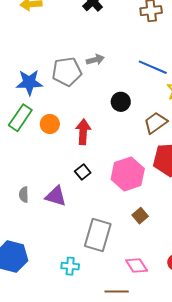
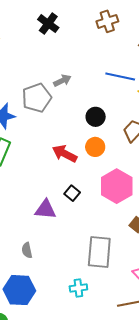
orange circle: (50, 124) -> (95, 147), moved
red arrow: (83, 132) -> (65, 154), turned -55
gray semicircle: (24, 195) -> (27, 250), moved
purple triangle: (56, 196) -> (45, 210), moved

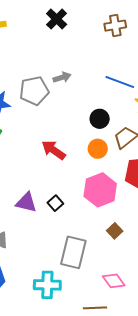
black circle: (96, 117) -> (100, 119), moved
orange circle: (95, 147) -> (98, 149), moved
black square: (72, 193) -> (55, 203), moved
cyan cross: (78, 288) -> (47, 285), size x1.5

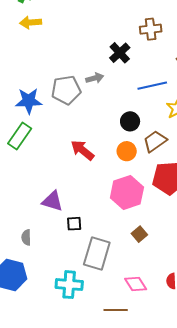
black cross: (57, 19) -> (120, 53), moved
blue line: (120, 82) -> (152, 86), turned -36
black square: (55, 203) -> (74, 224), moved, turned 35

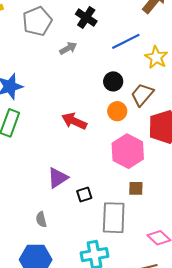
gray pentagon: (66, 90) -> (37, 21), moved
purple triangle: (52, 201) -> (58, 178), turned -35
brown square: (139, 234) -> (136, 188), moved, turned -35

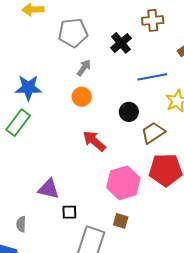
gray arrow: (68, 48) -> (84, 68), moved, turned -42
orange circle: (117, 111) -> (82, 97), moved
red arrow: (74, 121) -> (94, 141), moved
purple triangle: (58, 178) -> (49, 189), turned 30

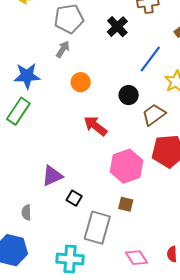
gray arrow: (84, 68) -> (63, 49), moved
blue line: (152, 77) -> (150, 59), turned -40
purple triangle: (49, 189) -> (52, 176), turned -35
black square: (69, 212) -> (74, 198), turned 35

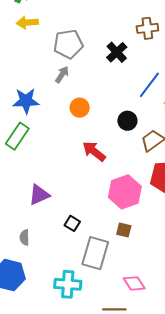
purple triangle: (52, 176) -> (39, 195), moved

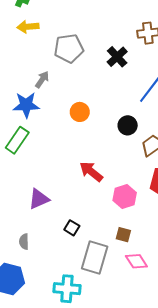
gray arrow: (62, 75) -> (42, 80), moved
red arrow: (94, 151) -> (91, 172), moved
pink hexagon: (125, 192) -> (125, 196), size x0.7
pink diamond: (134, 283) -> (136, 261), moved

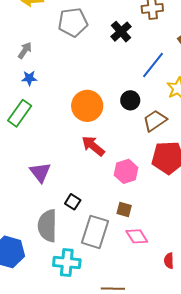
gray arrow: (42, 80) -> (25, 50), moved
blue star: (26, 105) -> (29, 78), size x0.6
orange circle: (80, 112) -> (87, 106), moved, size x1.6
purple triangle: (39, 199) -> (40, 172), turned -45
gray semicircle: (24, 242) -> (47, 226), moved, size x2.0

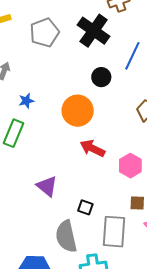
black cross: (121, 32) -> (94, 31), size x1.5
blue star: (29, 78) -> (26, 101), moved
black circle: (130, 100) -> (101, 77), moved

